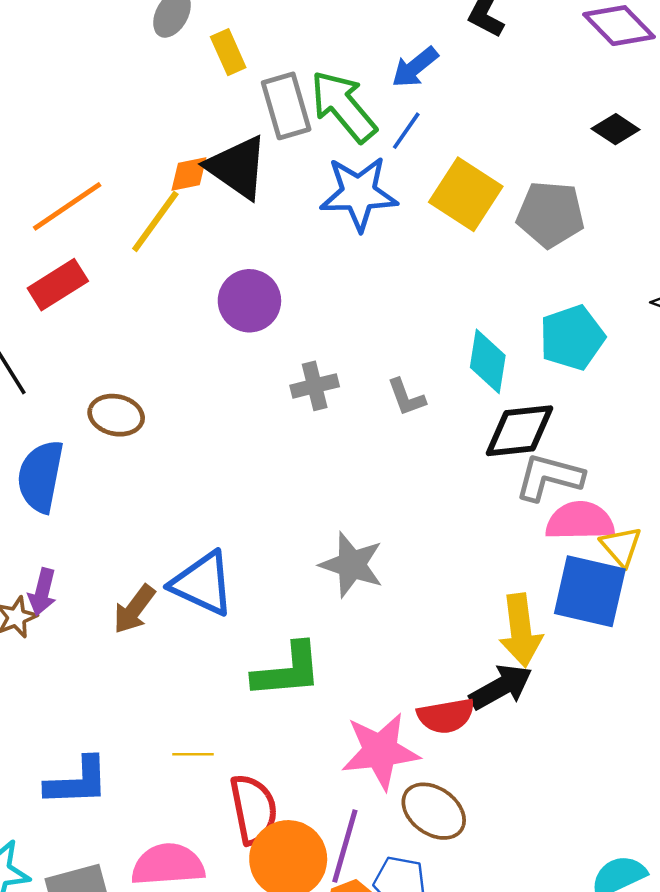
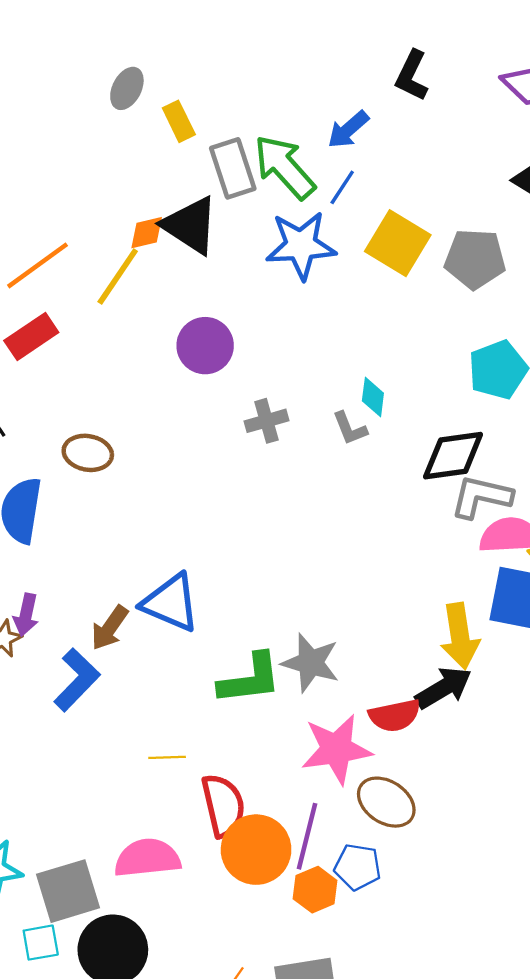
cyan diamond: (488, 361) -> (373, 397), moved, size x0.7
gray star: (352, 565) -> (311, 663), moved
blue L-shape: (77, 782) -> (77, 680), moved, turned -42

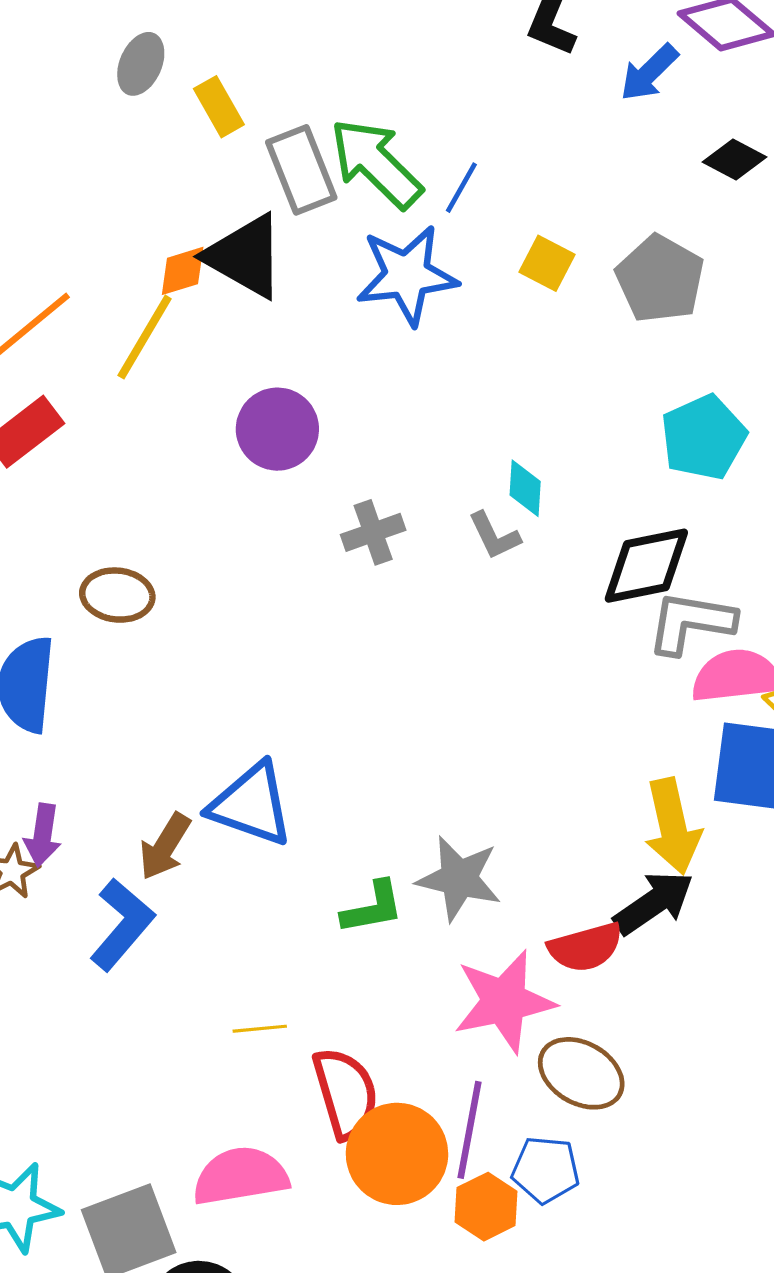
blue arrow: (348, 130) -> (649, 73), moved
yellow square: (398, 243) -> (547, 263), size x0.6
gray pentagon: (475, 259) -> (660, 279), turned 30
green L-shape: (250, 679) -> (373, 908), size x0.7

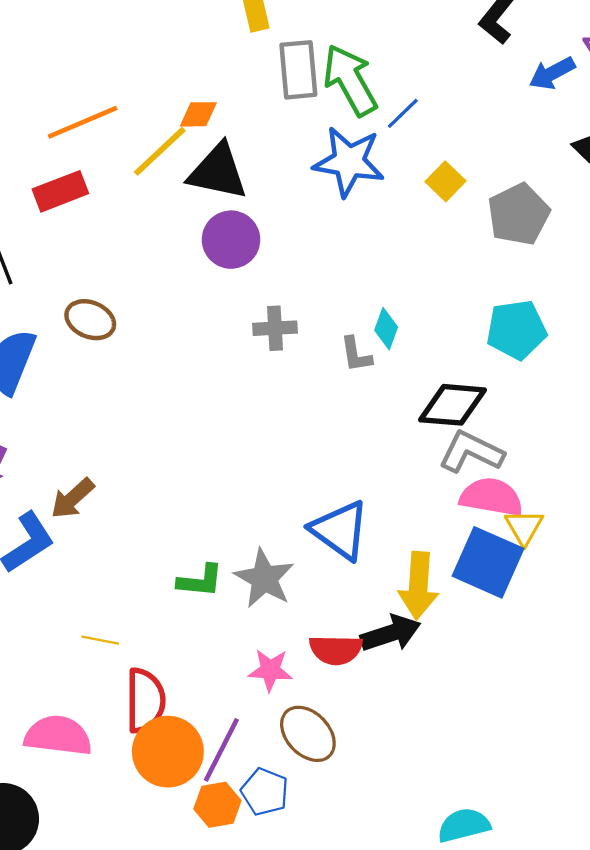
black triangle: (245, 256) -> (218, 172), moved, turned -34
blue triangle: (251, 804) -> (340, 530), moved
pink star: (504, 1001) -> (270, 670), size x0.6

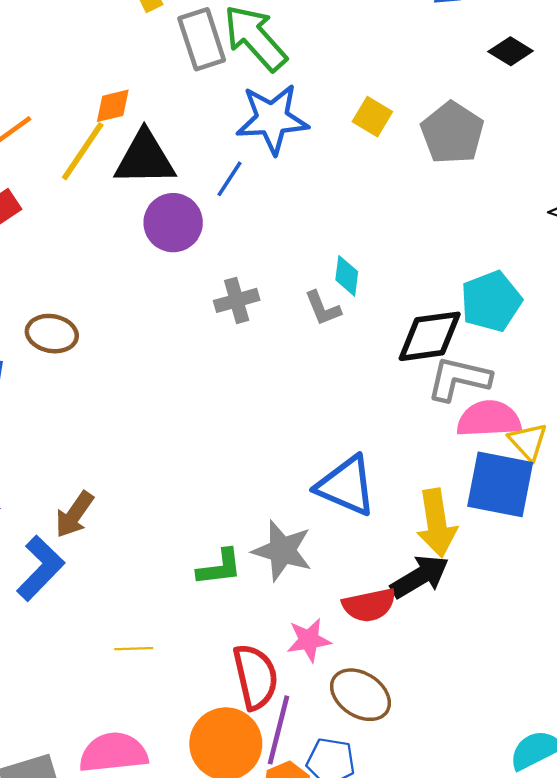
blue line: (403, 113) -> (229, 179), moved
cyan pentagon: (516, 330) -> (491, 301), moved
red semicircle: (145, 700) -> (255, 677), moved

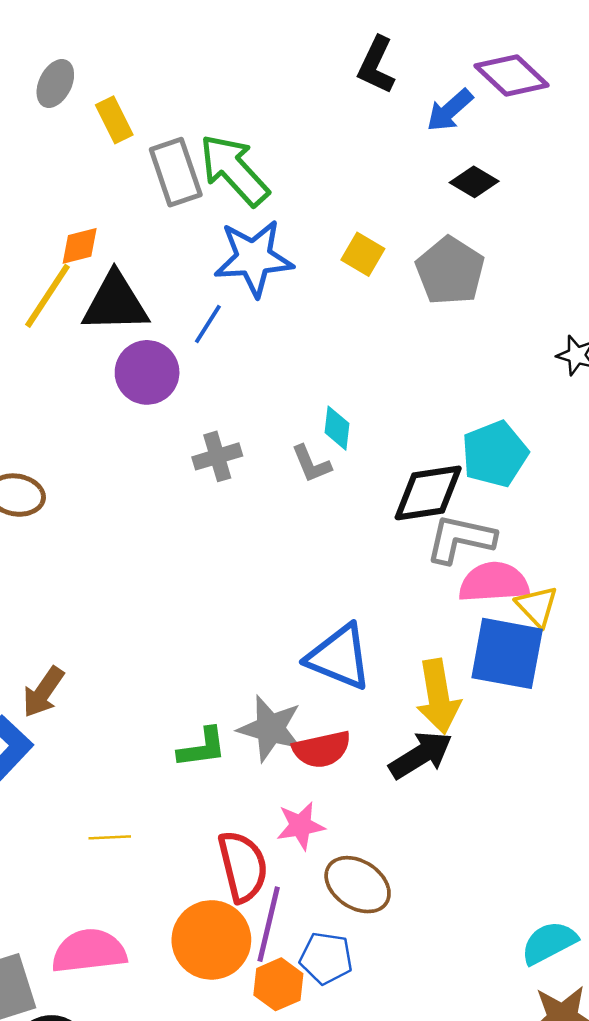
black diamond: (511, 51) -> (474, 182), moved
red semicircle: (369, 605) -> (322, 749), moved

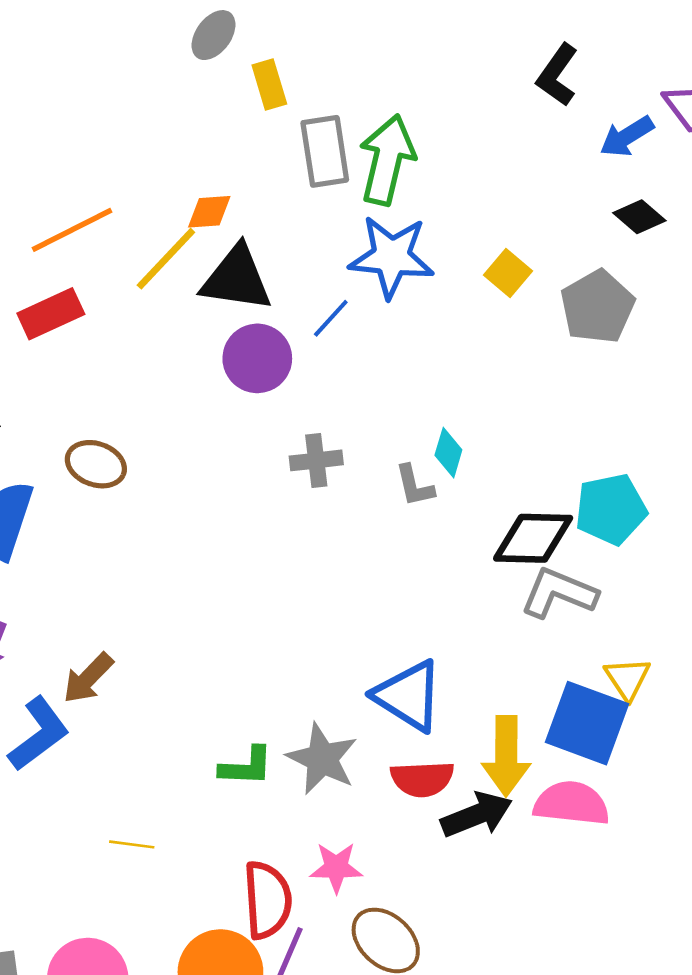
green arrow: (234, 170) -> (387, 160), turned 46
pink semicircle: (494, 582) -> (572, 803), moved
red semicircle: (322, 749) -> (422, 779), moved

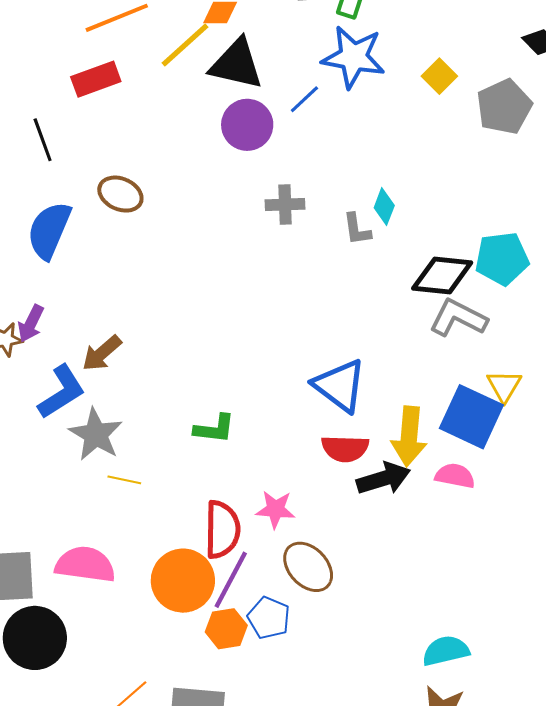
gray star: (322, 759) -> (96, 434), moved
pink semicircle: (572, 803) -> (455, 476), size x0.7

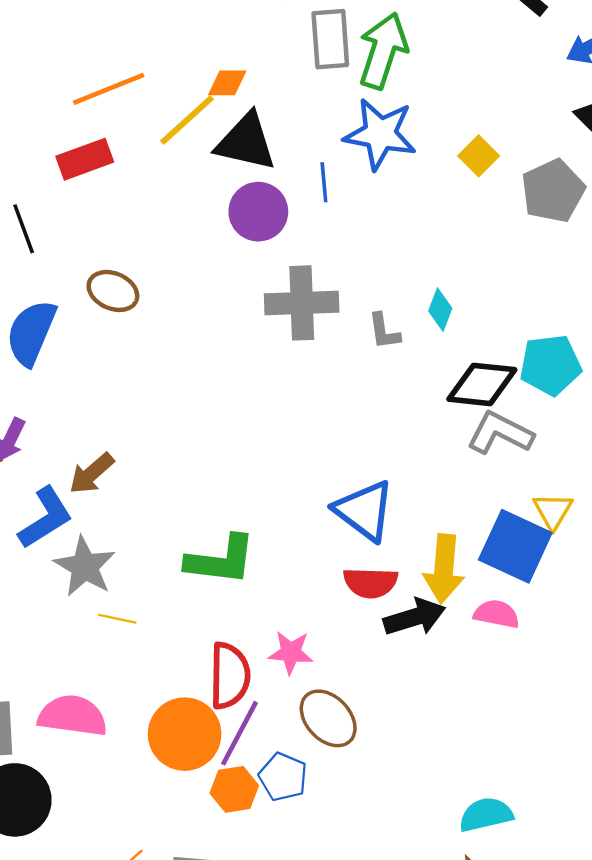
blue line: (304, 99) -> (324, 182), turned -52
gray cross: (285, 205) -> (302, 303), size x1.6
cyan diamond: (384, 207) -> (440, 310), moved
green L-shape: (214, 429) -> (221, 560), size x1.5

